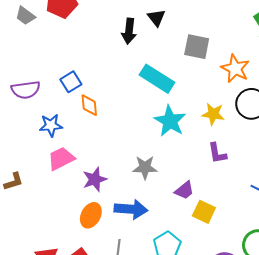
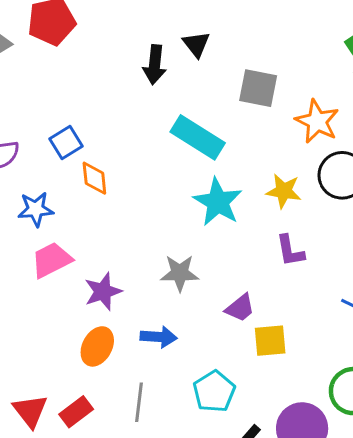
blue arrow: (131, 209) -> (159, 337), size x0.7
yellow square: (204, 212) -> (270, 341), turned -30

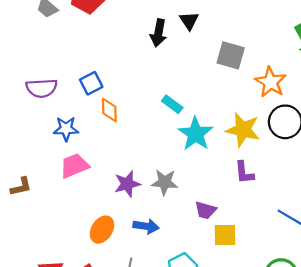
cyan rectangle: (198, 137) -> (172, 104), moved, size x0.6
yellow star: (284, 191) -> (243, 130), size x1.4
purple star: (103, 291) -> (127, 184), moved
purple trapezoid: (240, 308) -> (206, 210), turned 50

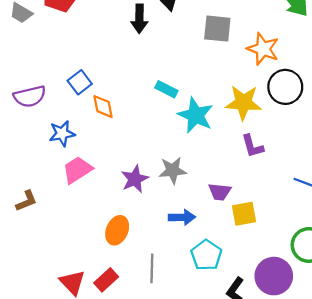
blue arrow: (146, 226) -> (182, 217), moved

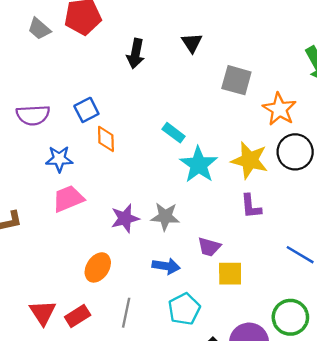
black arrow: (139, 19) -> (136, 54), moved

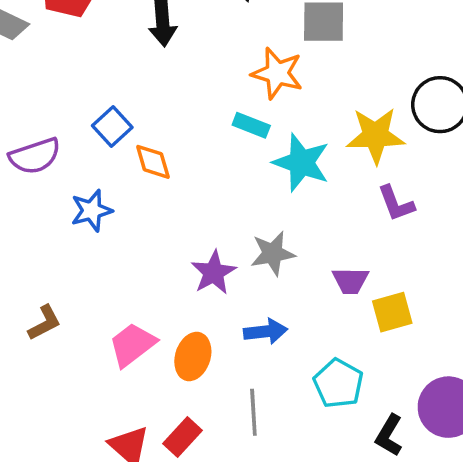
orange star: (279, 109) -> (277, 73), moved
pink trapezoid: (68, 199) -> (132, 345), moved
blue arrow: (166, 266) -> (266, 332), moved

